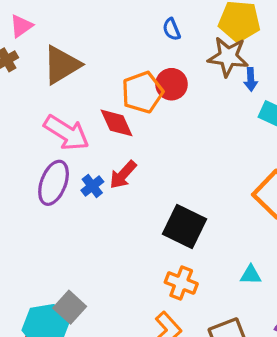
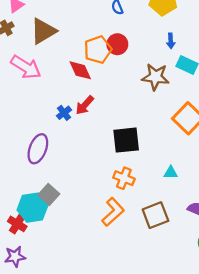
brown star: (228, 57) -> (155, 77), moved
pink arrow: (66, 133) -> (26, 67), moved
purple ellipse: (54, 183) -> (38, 149), moved
black square: (184, 226) -> (126, 140), turned -32

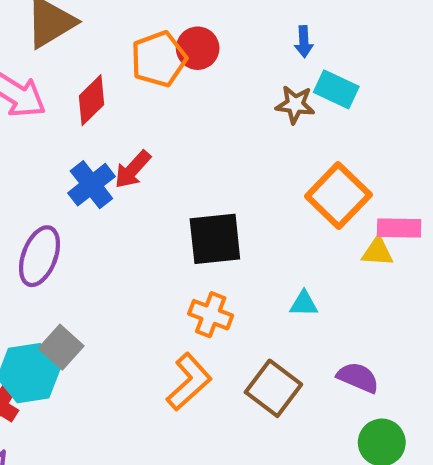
red diamond: (80, 70) -> (91, 100), moved, turned 70
brown star: (155, 77) -> (295, 105), moved, size x0.7
blue cross: (64, 113) -> (91, 185), size x1.5
brown square: (155, 215) -> (273, 388), turned -32

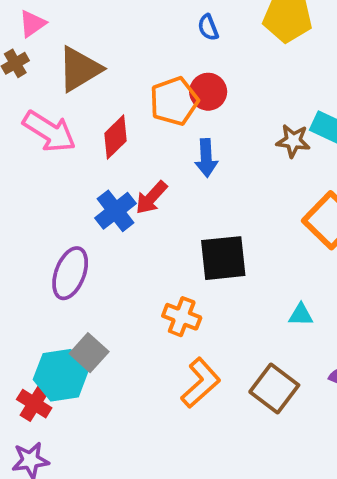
blue arrow: (304, 42) -> (206, 158), moved, size x1.4
orange cross: (211, 315) -> (182, 317), moved

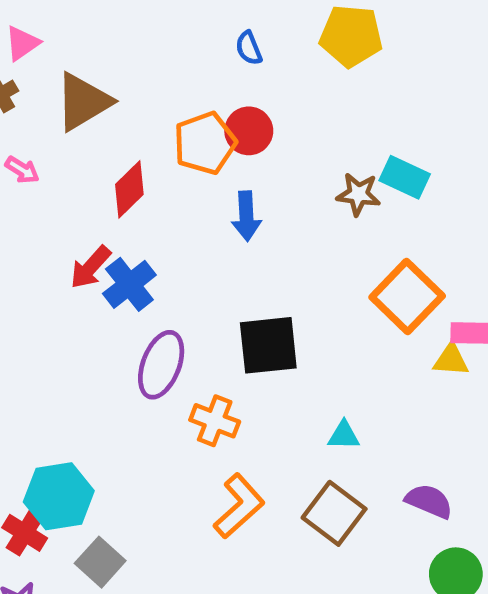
pink arrow: (49, 131) -> (22, 170), moved, size x0.5
red arrow: (151, 198) -> (90, 267), moved
purple ellipse: (70, 273) -> (161, 365), moved
cyan triangle: (301, 315) -> (344, 435), moved
gray square: (89, 353) -> (100, 562), moved

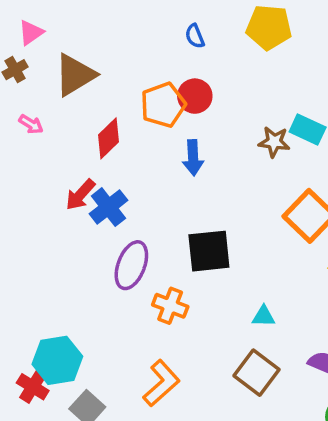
orange L-shape: (239, 506) -> (161, 383), moved

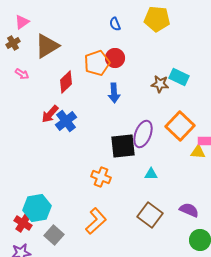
purple ellipse: (131, 265) -> (143, 134), moved
cyan triangle: (264, 316) -> (151, 174), moved

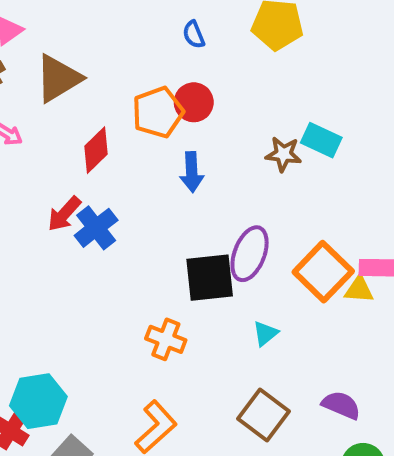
orange square: (180, 126) -> (323, 272), moved
cyan triangle: (151, 174) -> (265, 333), turned -40

